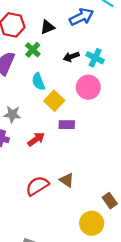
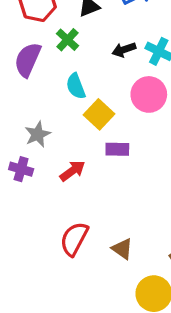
gray star: (12, 114) -> (38, 134), turned -30
brown triangle: (67, 180) -> (122, 249), moved
red semicircle: (37, 186) -> (74, 239), turned -30

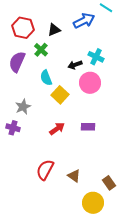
black arrow: (124, 50) -> (75, 65), moved
purple rectangle: (117, 149) -> (88, 127), moved
red arrow: (72, 171) -> (57, 129), moved

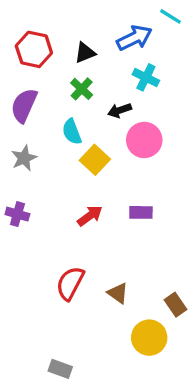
green cross: (41, 50) -> (82, 89), moved
cyan cross: (96, 57) -> (146, 77), moved
gray star: (23, 107) -> (24, 158), moved

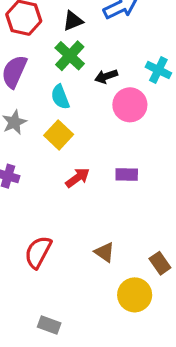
cyan cross: (146, 77) -> (158, 70), moved
green cross: (82, 89) -> (70, 56), size x1.4
yellow square: (95, 160) -> (59, 135), moved
red semicircle: (70, 283) -> (38, 252), moved

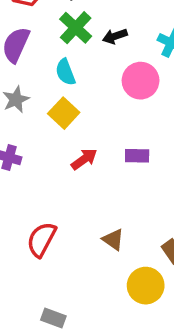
black arrow: (106, 76) -> (115, 36), moved

